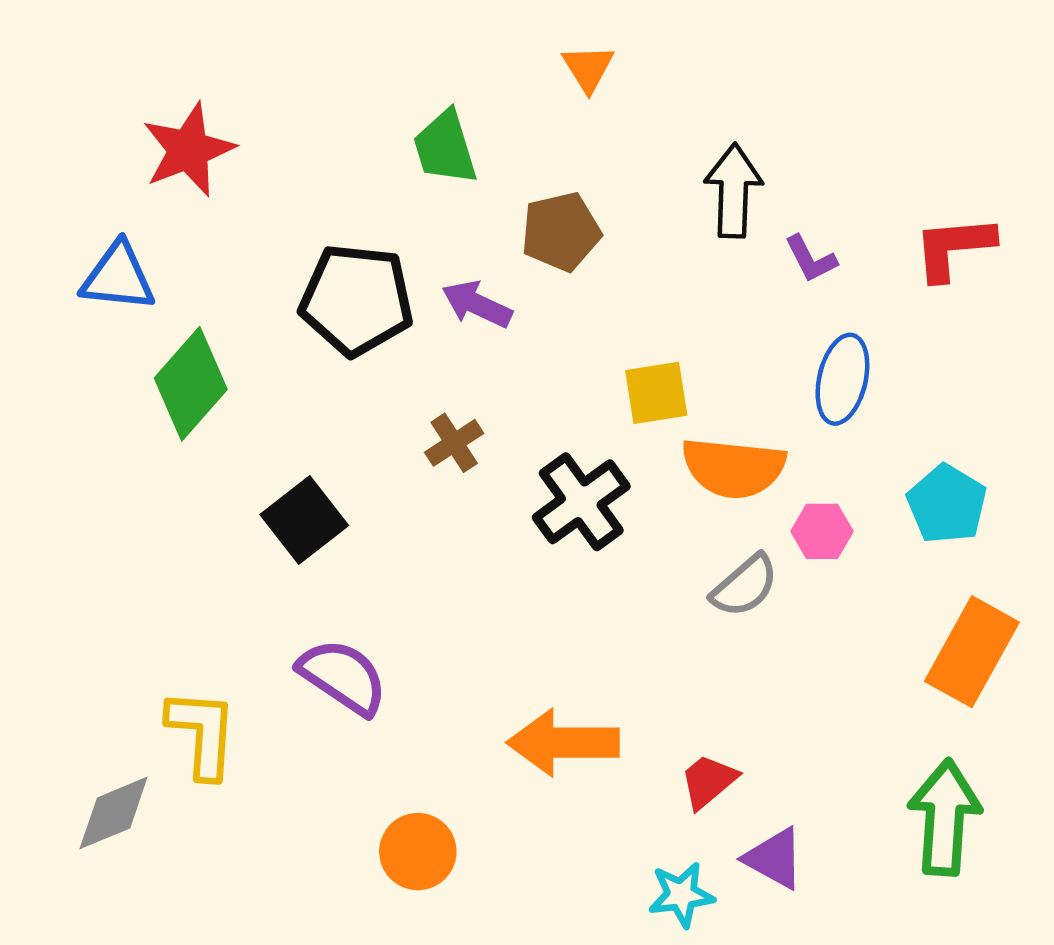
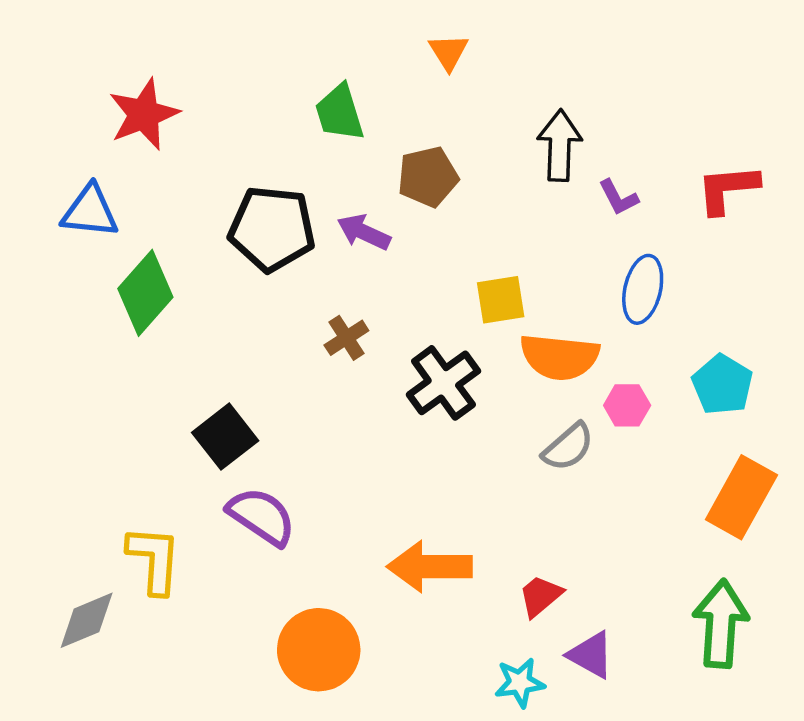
black square: (304, 520) -> (225, 437), moved
orange circle: (418, 852) -> (319, 650), size x1.4

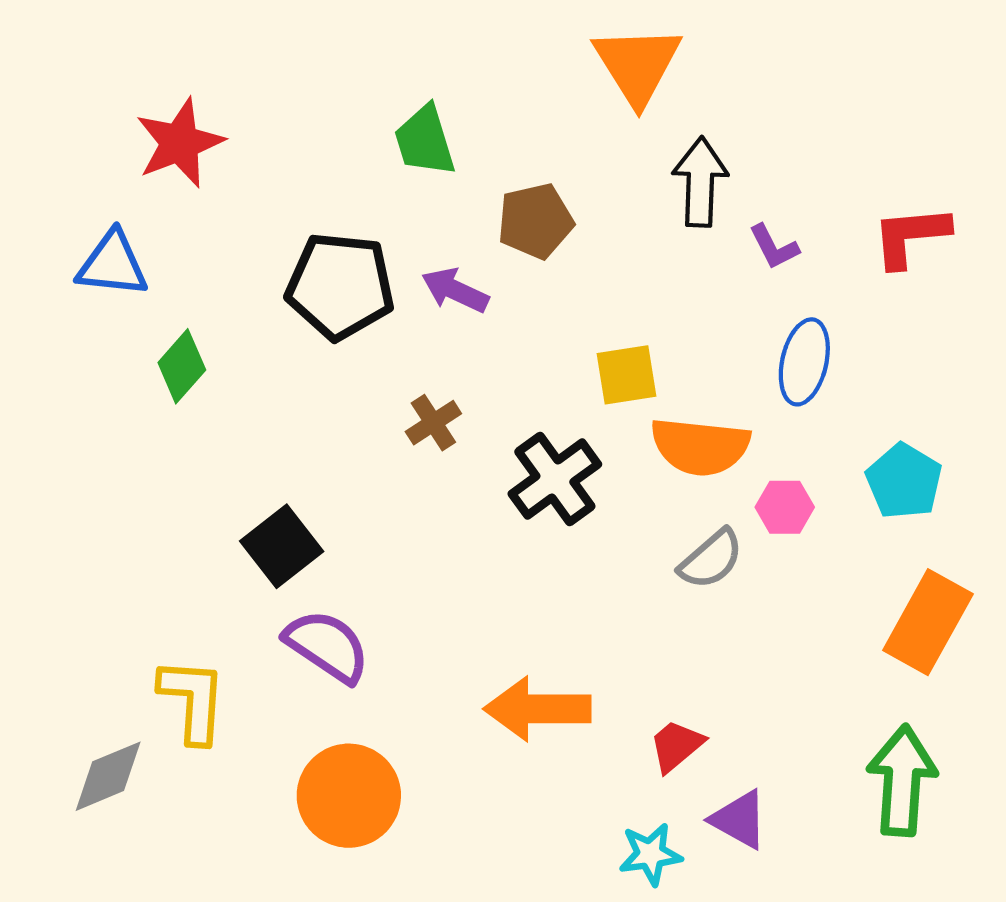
orange triangle: (449, 52) -> (637, 65), moved, size x1.8
green diamond: (145, 293) -> (182, 366), size x0.7
orange circle: (319, 650) -> (349, 796), moved

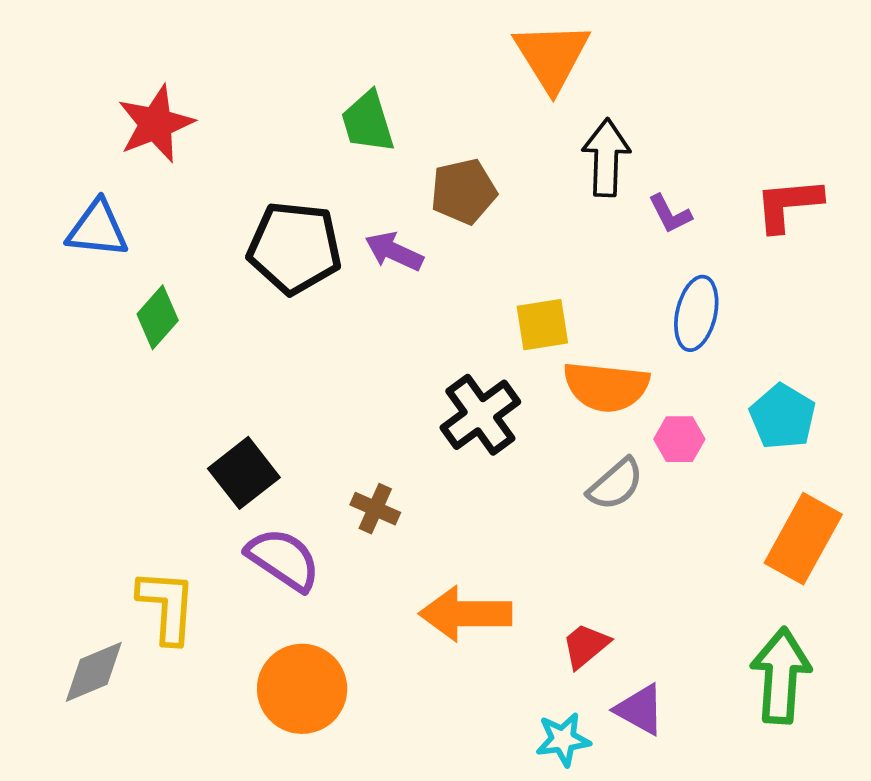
brown cross: (433, 423) -> (375, 509), moved, turned -33

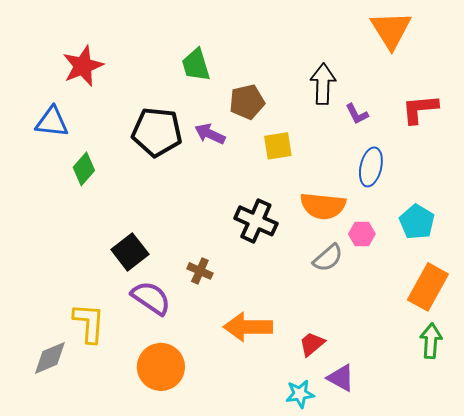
orange triangle: (552, 56) -> (391, 30), moved
yellow square: (542, 325) -> (278, 146), moved
black cross: (480, 415) -> (256, 221), turned -30
green arrow: (781, 676) -> (431, 341), moved, size x0.7

